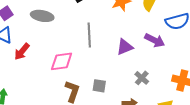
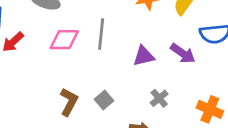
pink diamond: (62, 61) -> (64, 40), moved
gray square: (99, 86) -> (104, 100), turned 32

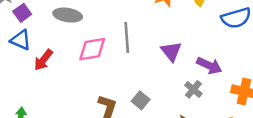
purple arrow: (183, 53) -> (209, 66), moved
purple triangle: (144, 56) -> (171, 51), turned -45

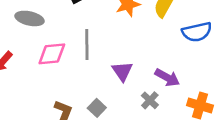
purple triangle: (171, 51) -> (122, 71), moved

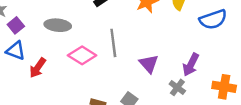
pink diamond: (52, 54) -> (82, 55), turned 44
purple arrow: (167, 78) -> (191, 65), turned 95

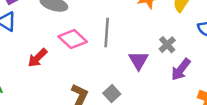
red arrow: (38, 68) -> (37, 58), moved
gray cross: (177, 87) -> (167, 45), moved

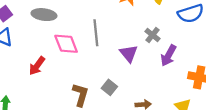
pink diamond: (73, 39) -> (66, 44), turned 35

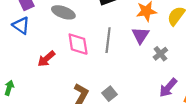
purple triangle: (129, 53) -> (140, 35), moved
purple arrow: (168, 56) -> (168, 88), moved

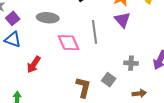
gray cross: (160, 54) -> (131, 63), moved, turned -32
red arrow: (46, 59) -> (34, 64), moved

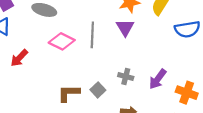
pink diamond: (68, 43) -> (62, 41), turned -50
brown L-shape: (83, 87) -> (69, 93), turned -115

